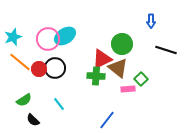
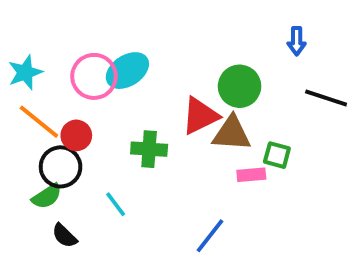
black circle: (55, 68) -> (61, 167), moved
brown triangle: (118, 68) -> (232, 133), turned -35
green cross: (96, 76) -> (149, 149), moved
green square: (141, 79) -> (277, 155), turned -32

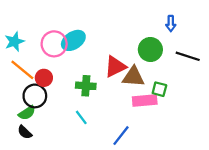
green circle: (240, 86) -> (150, 50), moved
pink rectangle: (251, 175) -> (145, 100), size x1.5
cyan line: (116, 204) -> (81, 117), moved
black semicircle: (64, 236) -> (25, 132), moved

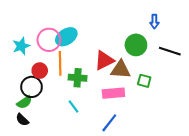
cyan star: (14, 42) -> (21, 46), moved
orange line: (22, 70) -> (60, 63), moved, turned 50
pink rectangle: (145, 100) -> (113, 93), moved

